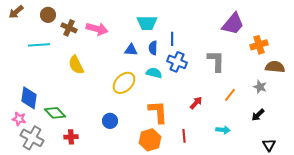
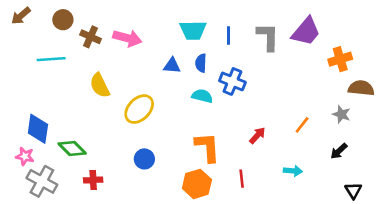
blue line: (172, 39) -> (228, 35), moved
gray L-shape: (216, 61) -> (268, 37), moved
yellow ellipse: (124, 83) -> (139, 109), moved

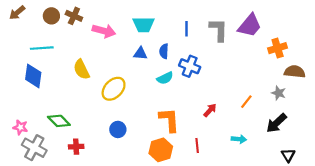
cyan trapezoid: (193, 30) -> (144, 24), moved
brown cross: (91, 37) -> (74, 16), moved
cyan semicircle: (202, 96) -> (165, 78), turned 140
blue diamond: (38, 129) -> (33, 76), moved
black arrow: (339, 151) -> (276, 123), size x1.5

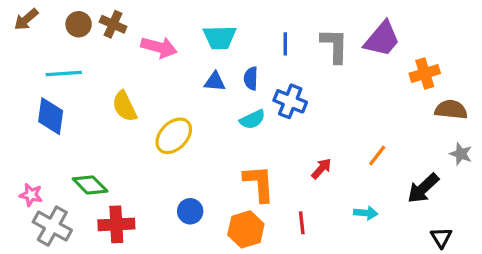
gray star: (279, 93) -> (461, 154), moved
blue circle: (118, 129) -> (190, 211), moved
red cross: (76, 147) -> (116, 224), size x1.5

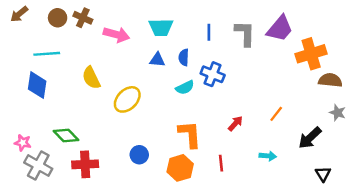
orange cross: (425, 73) -> (311, 54), size x1.4

